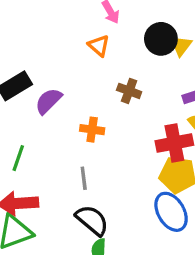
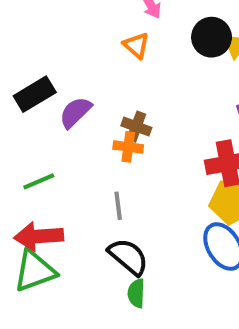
brown cross: (129, 91) -> (136, 127), moved
green line: (18, 158) -> (39, 181), turned 48

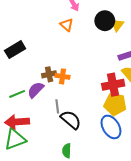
purple semicircle: (75, 112) -> (36, 90), moved
brown cross: (136, 127) -> (49, 74), moved, turned -32
black semicircle: (128, 257) -> (71, 120), moved

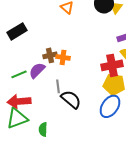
blue ellipse: (111, 127) -> (110, 106), turned 65
green semicircle: (67, 151) -> (43, 129), moved

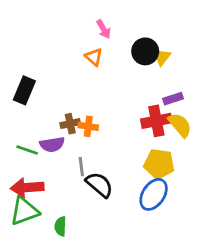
black rectangle: (17, 31) -> (24, 90), turned -36
red cross: (112, 65) -> (156, 121), moved
purple semicircle: (37, 70) -> (52, 144), turned -144
green line: (19, 74) -> (27, 150), turned 42

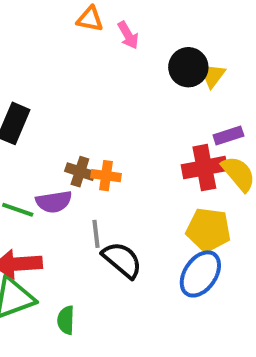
orange triangle: (94, 57) -> (90, 19), moved, turned -30
brown cross: (70, 124) -> (80, 172), turned 30

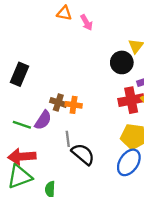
black circle: (188, 67) -> (122, 62), moved
purple semicircle: (54, 202) -> (43, 120), turned -48

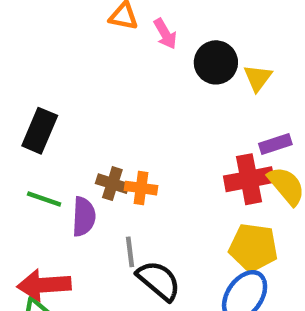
black circle: (122, 62) -> (216, 62), moved
purple semicircle: (43, 120) -> (84, 217), turned -30
green line: (22, 125) -> (44, 199), moved

